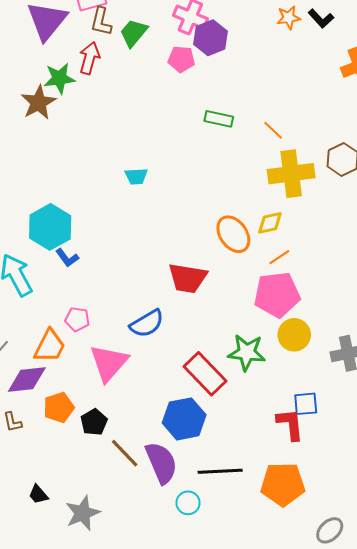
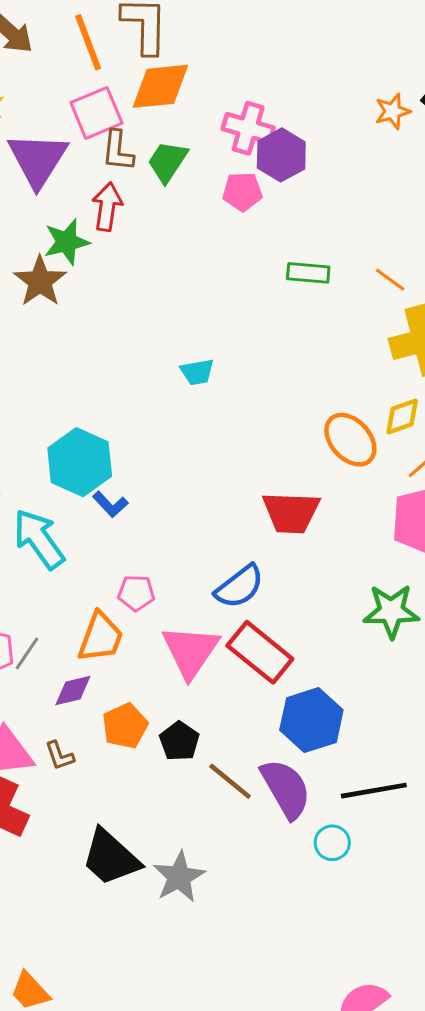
red rectangle: (205, 374) -> (260, 652), moved
purple diamond: (27, 379) -> (73, 691), size x0.7
black trapezoid: (38, 494) -> (111, 857), size x2.0

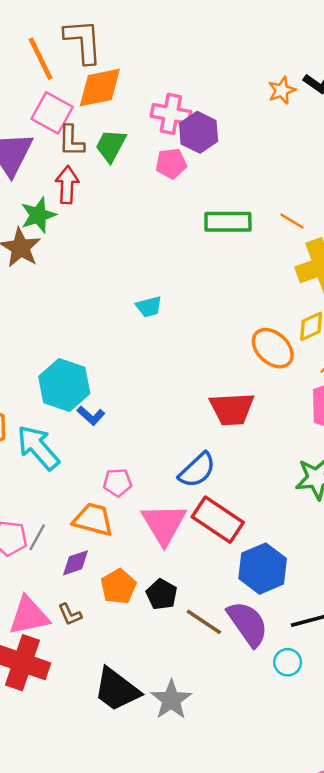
pink square: (96, 113) -> (52, 113), turned -33
green rectangle: (308, 273) -> (228, 222), size x1.4
orange trapezoid: (101, 637) -> (93, 519), turned -90

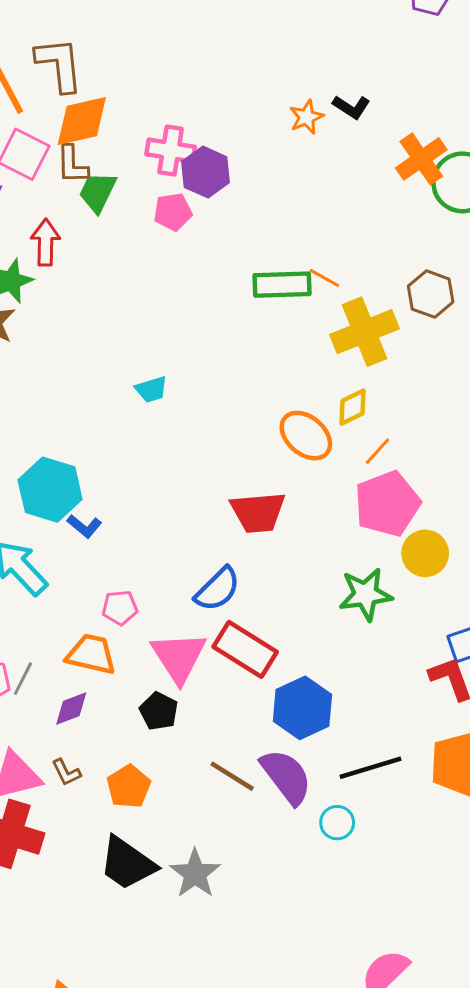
brown L-shape: (71, 141) -> (72, 165), moved
green rectangle: (228, 222) -> (282, 285), moved
orange pentagon: (118, 586) -> (129, 787), moved
black pentagon: (162, 594) -> (159, 711), moved

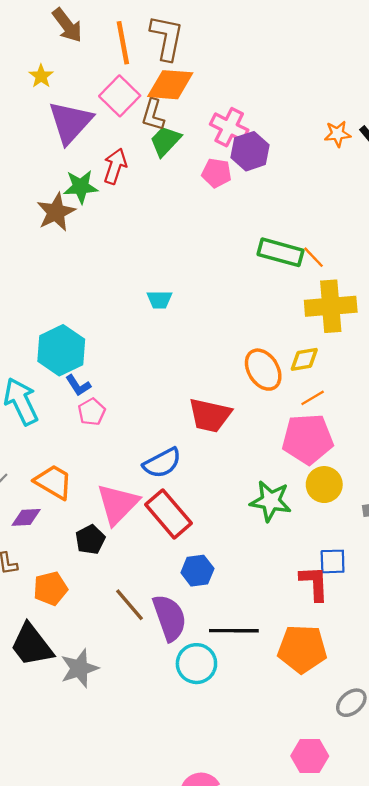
pink pentagon: (120, 608) -> (92, 412), moved, turned 30
blue hexagon: (302, 708) -> (197, 571), size x0.7
cyan circle: (337, 823) -> (196, 664), size x1.5

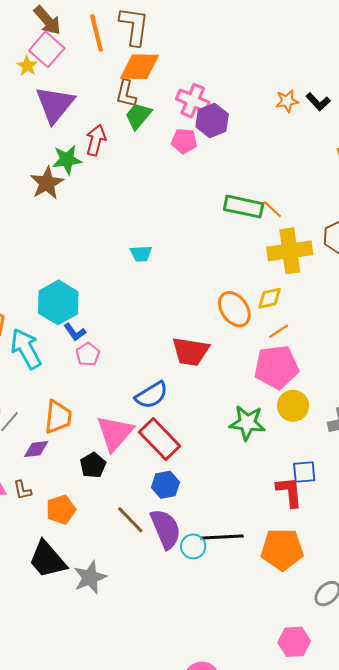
pink square: (120, 96) -> (47, 49), moved
orange trapezoid: (53, 482) -> (58, 417), turned 69
blue hexagon: (197, 571) -> (165, 485), moved
cyan circle: (196, 664) -> (193, 546), moved, size x0.7

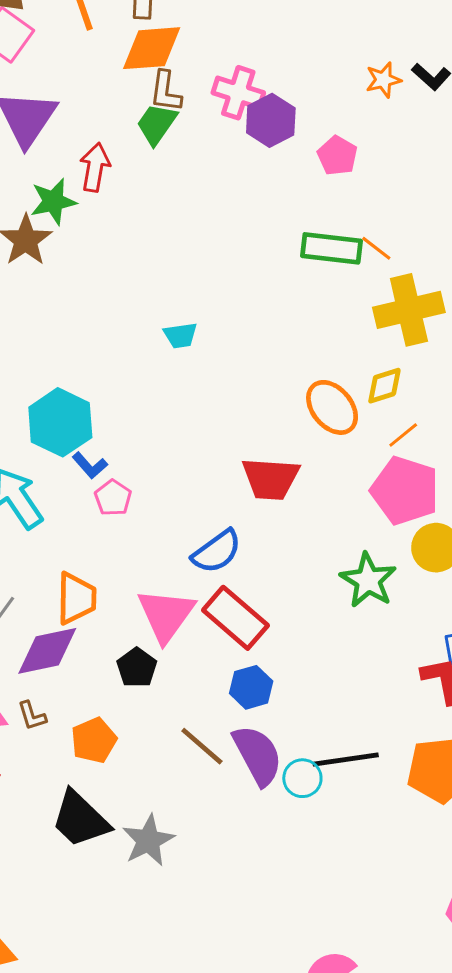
brown L-shape: (126, 94) -> (166, 91), moved
pink pentagon: (184, 141) -> (337, 156), moved, turned 30
pink pentagon: (276, 367) -> (405, 491), turned 30
green star: (247, 423) -> (368, 580), turned 30
purple diamond: (36, 449) -> (47, 651), size x1.6

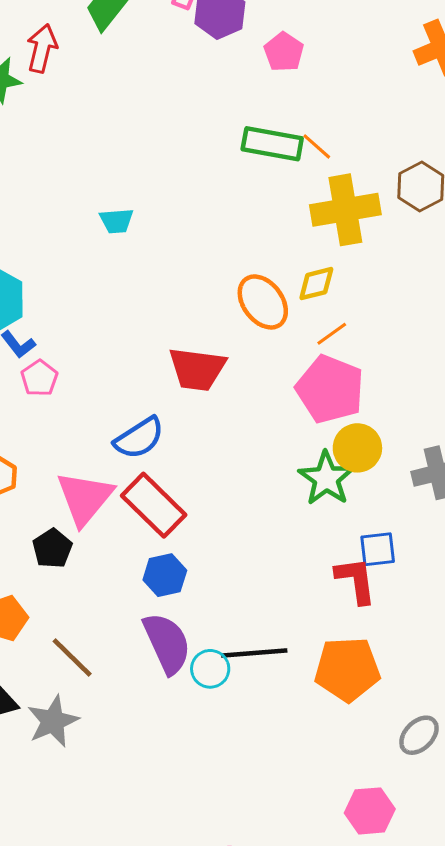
green star: (368, 580) -> (326, 478), moved
brown line: (202, 746) -> (72, 658), moved

